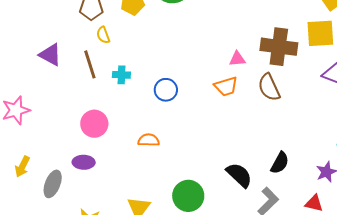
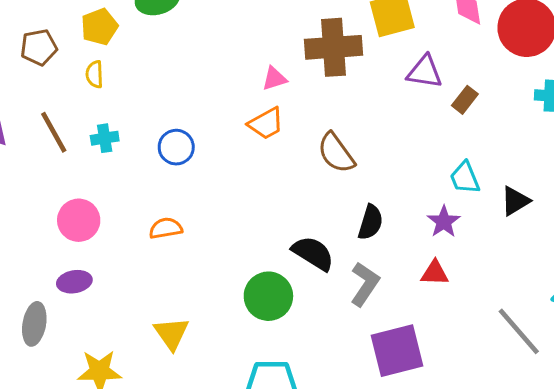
yellow semicircle: (103, 35) -> (95, 74), moved, turned 30
brown semicircle: (269, 87) -> (336, 153), moved
green circle: (188, 196) -> (268, 296), moved

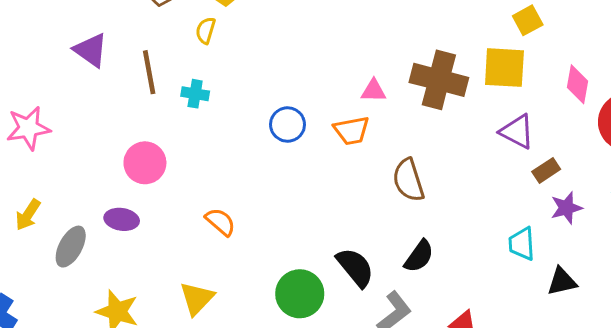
blue circle: (176, 147) -> (288, 125), moved
purple star: (444, 222) -> (566, 208), moved
orange semicircle: (166, 228) -> (220, 222), moved, turned 32

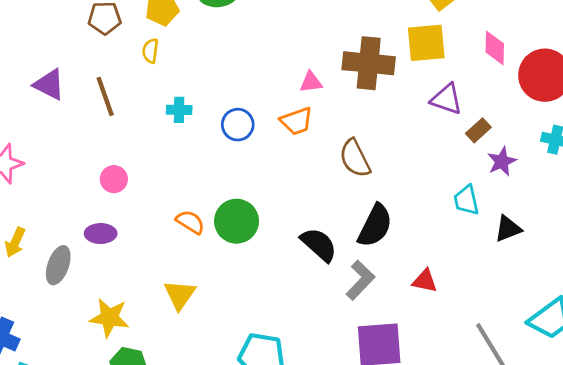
cyan cross: (195, 94) -> (179, 110), moved
pink circle: (145, 163) -> (114, 179), size x0.7
black semicircle: (419, 256) -> (375, 226), size x1.4
green circle: (300, 294) -> (237, 221), moved

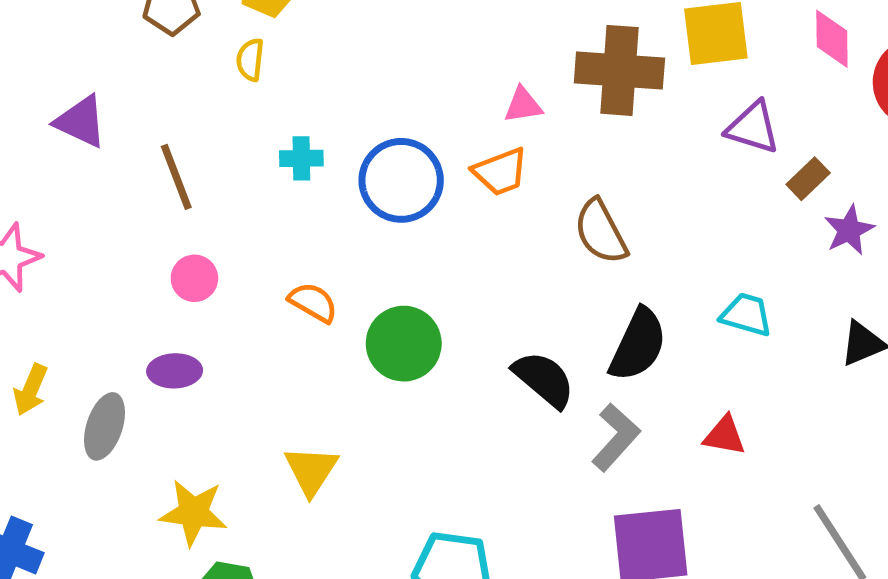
brown line: (105, 96) -> (176, 177), moved
blue circle: (238, 125) -> (401, 180), size x1.5
cyan trapezoid: (466, 200) -> (746, 315), moved, turned 120
orange semicircle: (190, 222) -> (313, 302), moved

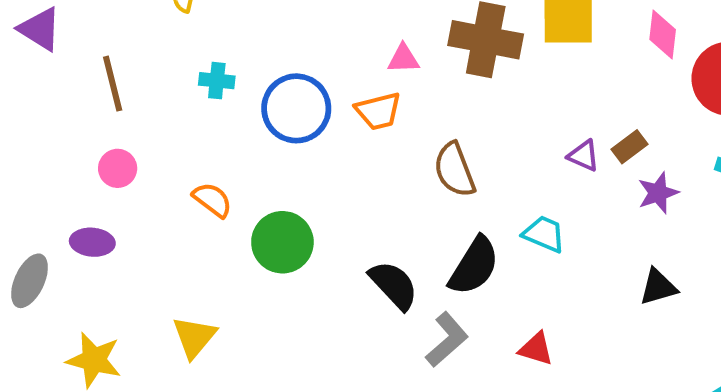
purple triangle: (753, 128) -> (583, 156), moved, size x0.7
cyan trapezoid: (746, 315) -> (544, 234), moved

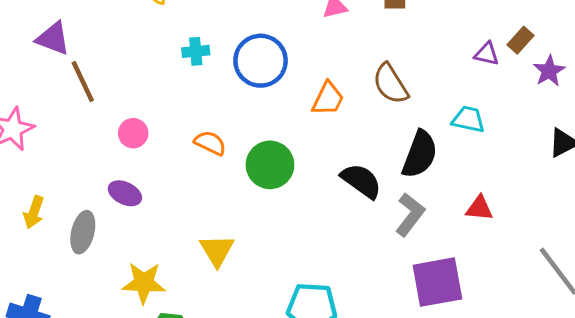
brown line: (113, 84) -> (83, 81), moved
orange trapezoid: (378, 111) -> (328, 99), moved, turned -39
purple ellipse: (92, 242) -> (125, 193), turned 32

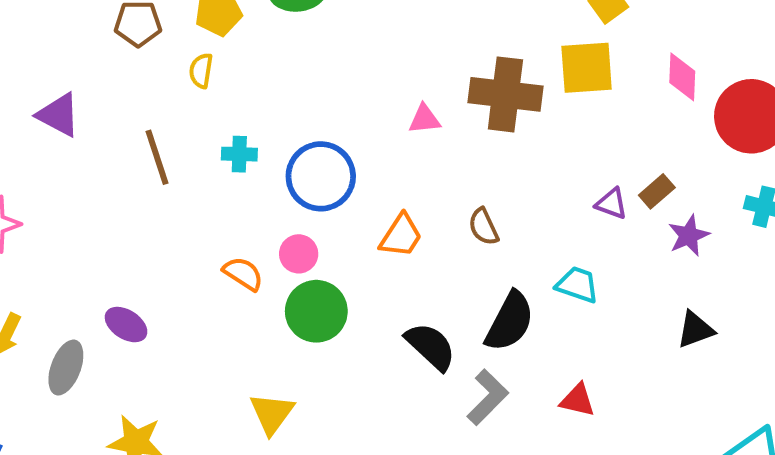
brown line: (83, 81) -> (157, 157), moved
brown semicircle: (390, 84) -> (483, 227), size x0.7
pink circle: (133, 133) -> (299, 254), moved
yellow triangle: (217, 250) -> (272, 413), moved

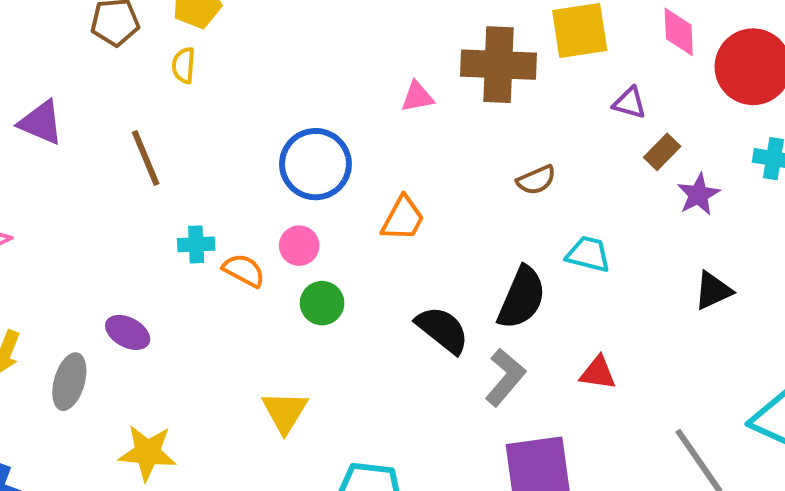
cyan cross: (239, 154) -> (196, 244), moved
purple triangle: (611, 204) -> (630, 103), moved
brown semicircle: (483, 227) -> (536, 180), moved, turned -84
green circle: (316, 311) -> (322, 303), size x0.7

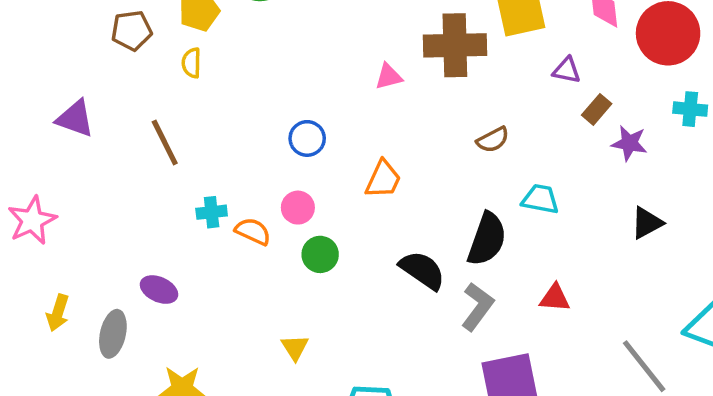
blue circle: (315, 164) -> (307, 138), size x0.6
purple star: (698, 194) -> (629, 143), turned -30
yellow triangle: (285, 412) -> (295, 347), size x0.7

